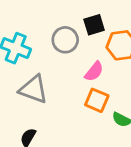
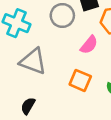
orange square: (97, 100) -> (80, 80), moved

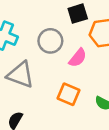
gray circle: (62, 16) -> (50, 41), moved

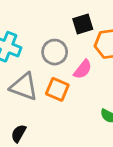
orange square: (69, 94) -> (57, 89), moved

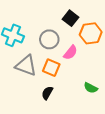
black square: (83, 24) -> (70, 18), turned -35
black semicircle: (19, 133) -> (47, 93), moved

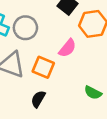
gray circle: (49, 39) -> (25, 28), moved

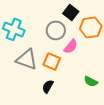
gray circle: (25, 28) -> (56, 30), moved

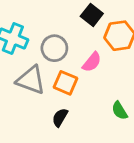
gray circle: (56, 30) -> (54, 48), moved
green semicircle: (91, 81) -> (120, 111), turned 32

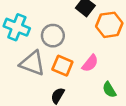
pink semicircle: (92, 62) -> (90, 63), moved

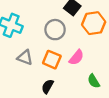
gray circle: (53, 36) -> (55, 30), moved
gray triangle: (32, 63) -> (25, 57), size x0.7

